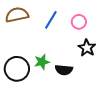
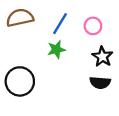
green star: (42, 62) -> (56, 50), moved
black semicircle: (64, 70) -> (100, 83), moved

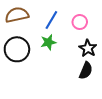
black circle: (20, 81) -> (17, 49), moved
black semicircle: (100, 83) -> (86, 71), turned -72

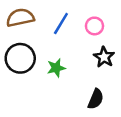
green star: (48, 42) -> (56, 68), moved
black semicircle: (86, 71) -> (96, 99), moved

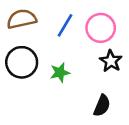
pink circle: (94, 26) -> (101, 28), size x1.5

